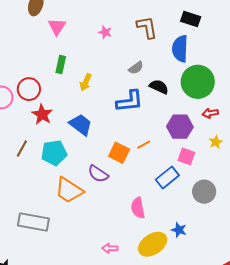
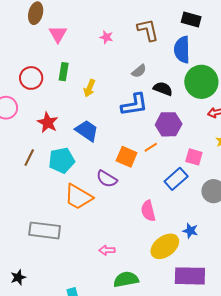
red circle: (29, 89) -> (31, 78), moved
purple hexagon: (180, 127) -> (169, 124), moved
pink arrow: (110, 248) -> (107, 250), moved

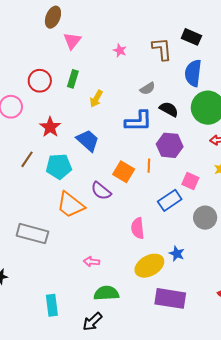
black rectangle: (191, 20) -> (191, 37), moved
orange line: (151, 147) -> (149, 166), turned -64

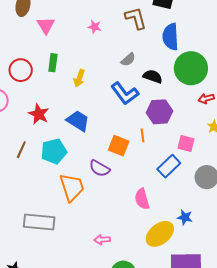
blue L-shape: (138, 121) -> (125, 93), turned 64
orange trapezoid: (70, 205) -> (72, 187), turned -136

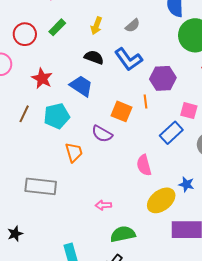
green rectangle: (53, 63) -> (57, 27), turned 36
black semicircle: (153, 76) -> (94, 57), moved
yellow arrow: (79, 78) -> (96, 26), moved
orange trapezoid: (72, 187) -> (74, 152), size x0.7

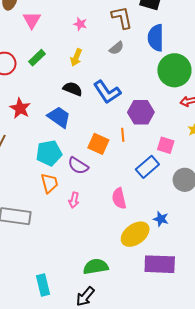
gray semicircle: (133, 26) -> (116, 48), moved
cyan pentagon: (57, 116) -> (49, 153), moved
pink arrow: (103, 205) -> (74, 200), moved, turned -77

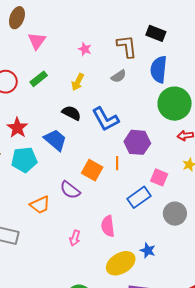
cyan pentagon: (49, 153) -> (24, 160), moved
orange trapezoid: (49, 183) -> (40, 205), turned 75
pink arrow: (74, 200) -> (75, 238), moved

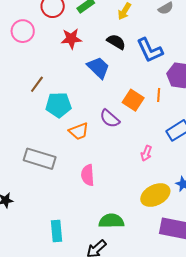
red star: (17, 128) -> (71, 39), moved, turned 30
cyan pentagon: (24, 160) -> (59, 105), moved
pink semicircle: (108, 226) -> (88, 175), moved
pink arrow: (75, 238) -> (146, 153), moved

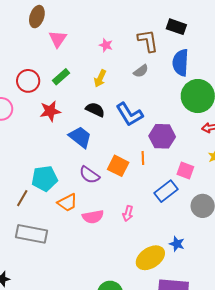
brown line: (37, 84) -> (22, 198), moved
purple semicircle: (110, 119) -> (89, 175), moved
pink arrow: (146, 153) -> (128, 214), moved
pink semicircle: (88, 175) -> (93, 217), moved, turned -90

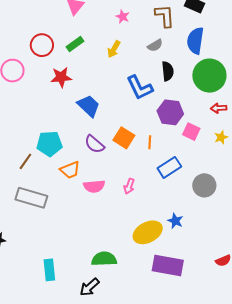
black semicircle: (95, 110) -> (168, 71), moved, turned 54
orange line: (143, 158) -> (150, 142), moved
pink square: (185, 170) -> (191, 132), moved

